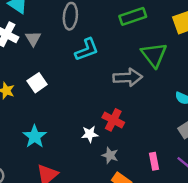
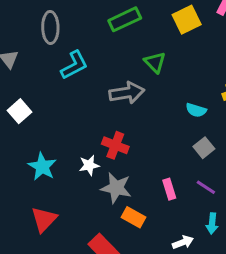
green triangle: (154, 55) -> (155, 62), size x0.7
cyan star: (35, 136) -> (42, 167), moved
gray star: (110, 155) -> (116, 188), size x1.5

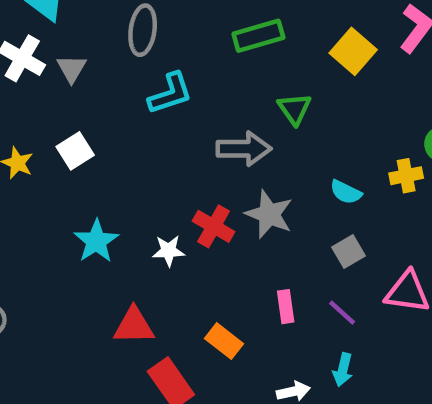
yellow square: (187, 20) -> (353, 51), turned -32
gray star: (116, 188) -> (269, 214), moved
red triangle: (44, 219) -> (134, 326), moved, turned 36

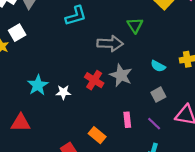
white square: (75, 151) -> (17, 33), moved
white star: (169, 251) -> (63, 92), moved
red triangle: (134, 326) -> (21, 123), moved

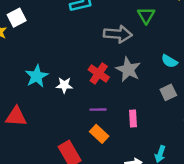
purple line: (154, 124) -> (98, 110), moved, turned -48

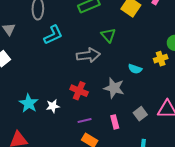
gray star: (128, 69) -> (114, 88), moved
gray square: (168, 92) -> (140, 114), moved

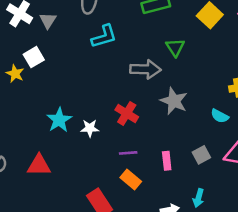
cyan semicircle: (135, 69) -> (220, 116), moved
gray star: (114, 88) -> (174, 101), moved

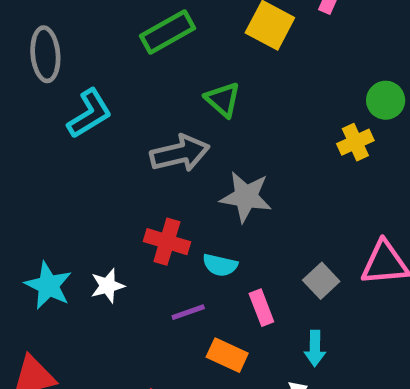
cyan semicircle: (220, 116) -> (220, 265), moved
orange rectangle: (131, 179) -> (227, 355), moved
cyan arrow: (199, 198) -> (315, 348), moved

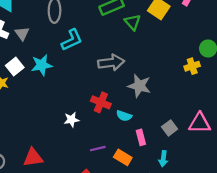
green triangle: (223, 99) -> (133, 22), moved
cyan star: (48, 285) -> (42, 65), moved, turned 30
purple line: (188, 312) -> (98, 149), moved

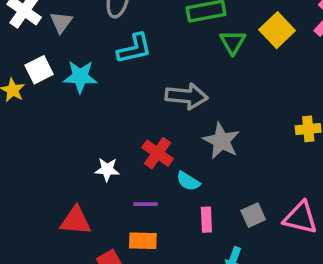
purple line: (98, 149) -> (145, 204), moved
orange rectangle: (123, 157) -> (143, 241), moved, turned -42
red triangle: (33, 158) -> (76, 221), moved

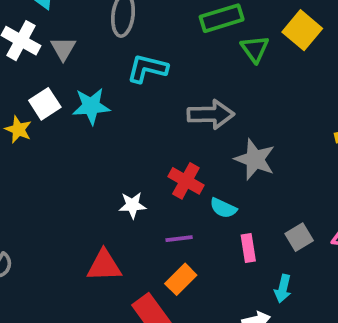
cyan L-shape: (134, 49) -> (147, 68), turned -147
orange rectangle: (143, 241) -> (181, 279), turned -40

